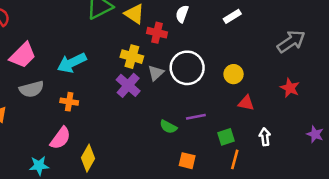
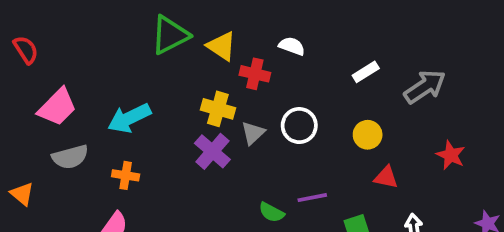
white semicircle: (182, 14) -> (292, 46), turned 90
white rectangle: (232, 16) -> (366, 72), moved
gray arrow: (291, 41) -> (425, 87), moved
white circle: (187, 68) -> (299, 126), size x0.7

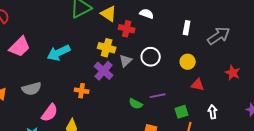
white rectangle: (366, 72) -> (187, 28), turned -48
gray semicircle: (70, 157) -> (32, 89), moved
orange cross: (126, 175) -> (82, 91), moved

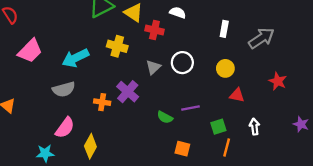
yellow cross: (107, 48) -> (117, 46), moved
purple cross: (104, 71) -> (128, 92), moved
gray semicircle: (32, 89) -> (64, 89), moved

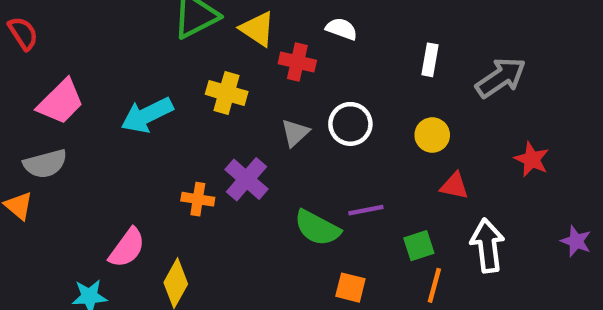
gray semicircle: (64, 89) -> (45, 164), moved
green semicircle: (165, 117) -> (317, 228), size x1.5
white arrow: (254, 127) -> (488, 246), size x1.6

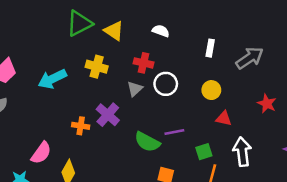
red cross: (297, 62) -> (144, 63), moved

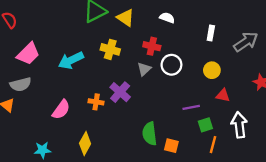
purple line: (174, 132) -> (191, 107), moved
green semicircle: (147, 142) -> (150, 134), moved, turned 55
pink semicircle: (41, 153) -> (61, 110), moved

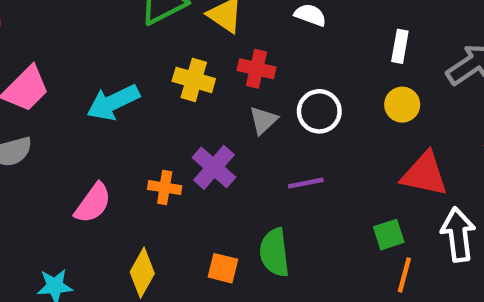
red cross: (152, 46) -> (257, 69), moved
yellow circle: (212, 70) -> (402, 105), moved
red triangle: (223, 95) -> (425, 174), size x1.6
purple line: (191, 107) -> (306, 183), moved
orange square: (171, 146) -> (223, 268), moved

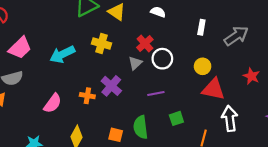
red cross: (257, 69) -> (145, 43), moved, turned 35
yellow circle: (402, 105) -> (203, 66), moved
green square: (389, 235) -> (176, 118), moved

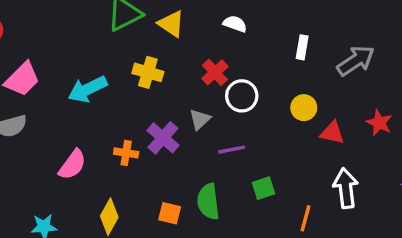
gray triangle: (135, 63) -> (200, 119), moved
red triangle: (213, 89) -> (332, 133), moved, size x0.7

